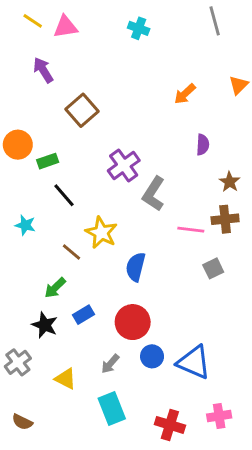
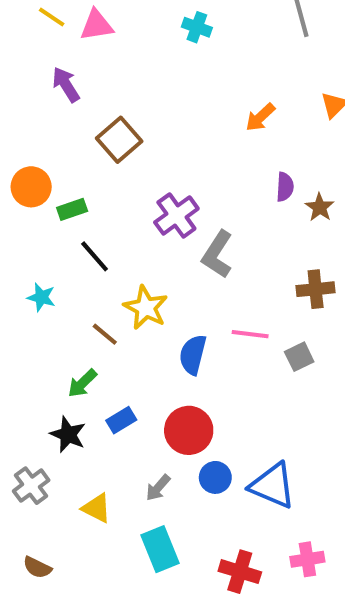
brown star: (230, 182) -> (320, 207), moved
pink line: (191, 230) -> (250, 334), moved

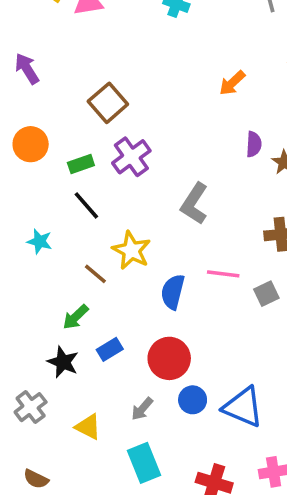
purple arrow: (66, 85) -> (27, 69), moved
green rectangle: (72, 209) -> (81, 164), moved
purple cross: (176, 215) -> (131, 157), moved

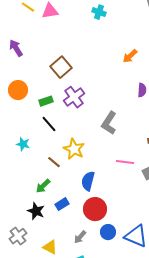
blue semicircle: (173, 292) -> (88, 181), moved

